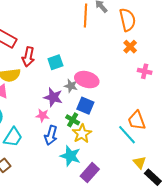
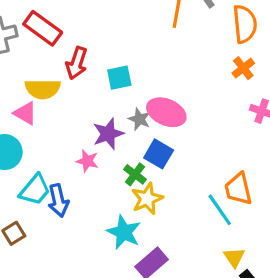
purple star: (53, 97) -> (108, 134), turned 30
blue arrow: (51, 135) -> (58, 200), moved, turned -36

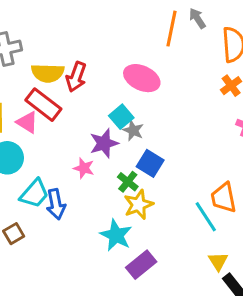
red rectangle: (43, 28) -> (43, 105), moved
cyan square: (119, 78) -> (121, 117), moved, turned -30
yellow semicircle: (43, 89) -> (48, 73), moved
pink ellipse: (166, 112) -> (142, 78), moved

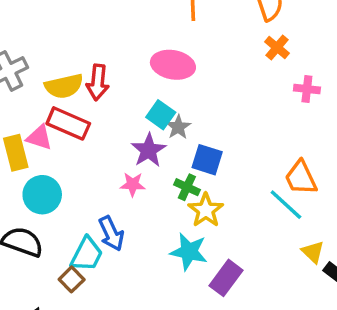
pink triangle: (27, 122) -> (39, 138), moved
gray star: (133, 130) -> (178, 127), turned 30
cyan trapezoid: (34, 194) -> (87, 254), moved

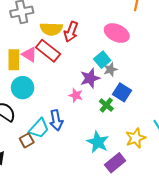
yellow star: (206, 210) -> (136, 138), moved

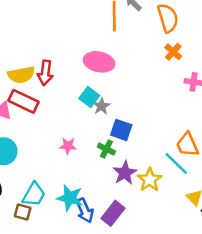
purple star: (90, 78) -> (125, 173), moved
blue arrow: (56, 120) -> (85, 211), moved
brown square: (27, 140) -> (23, 212), turned -32
cyan star: (98, 142) -> (70, 198), moved
purple rectangle: (115, 163) -> (113, 213), moved

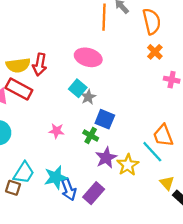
cyan star: (70, 198) -> (56, 177), turned -30

